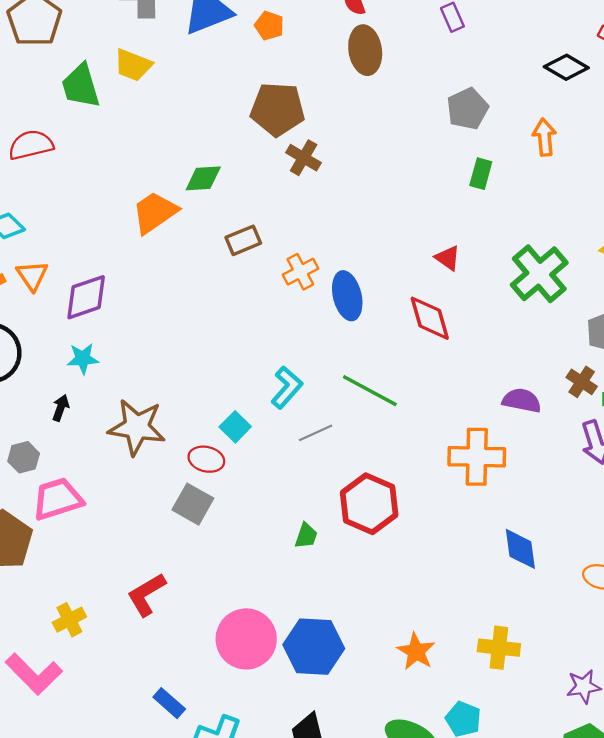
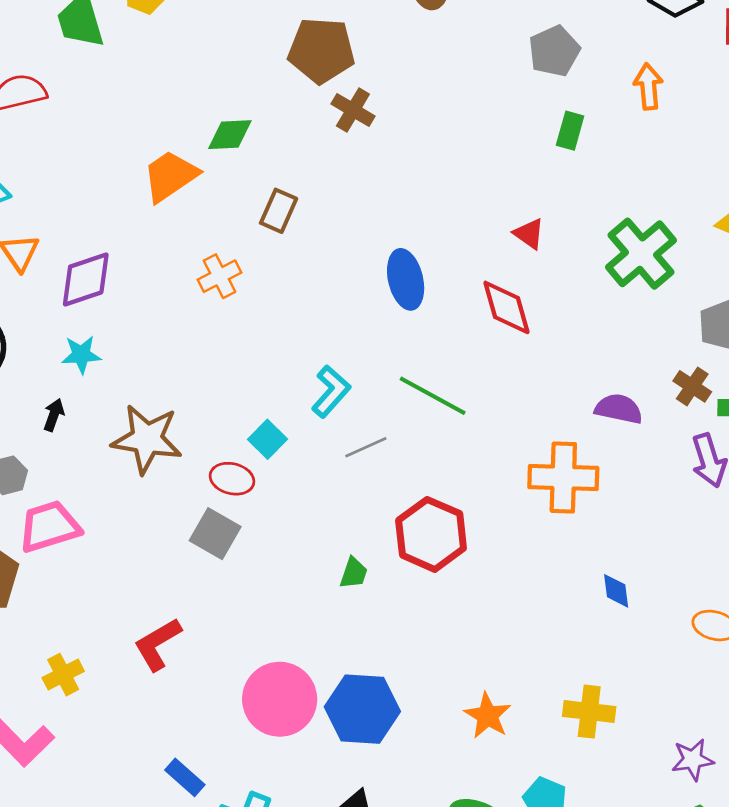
brown rectangle: (243, 240) -> (279, 211), turned -44
orange cross: (300, 272) -> (220, 276), moved
blue diamond: (520, 549) -> (616, 591), size x0.7

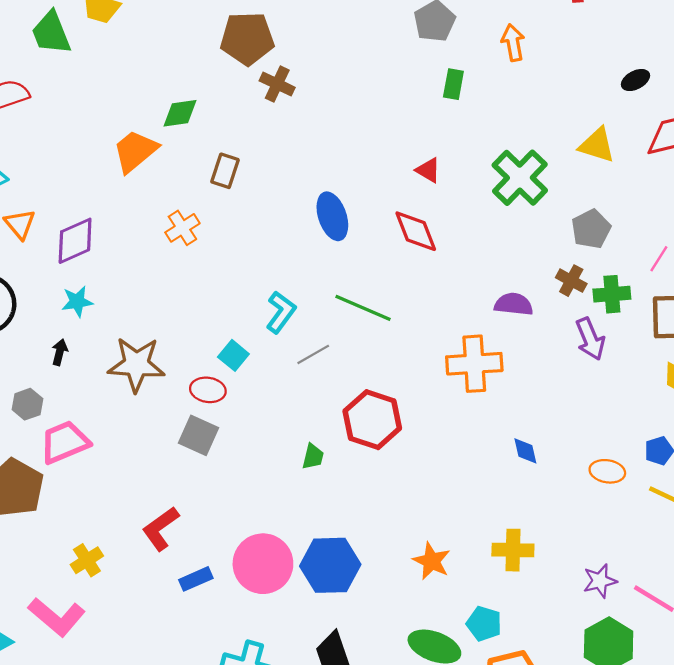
blue rectangle: (185, 777) -> (196, 579), moved, turned -60

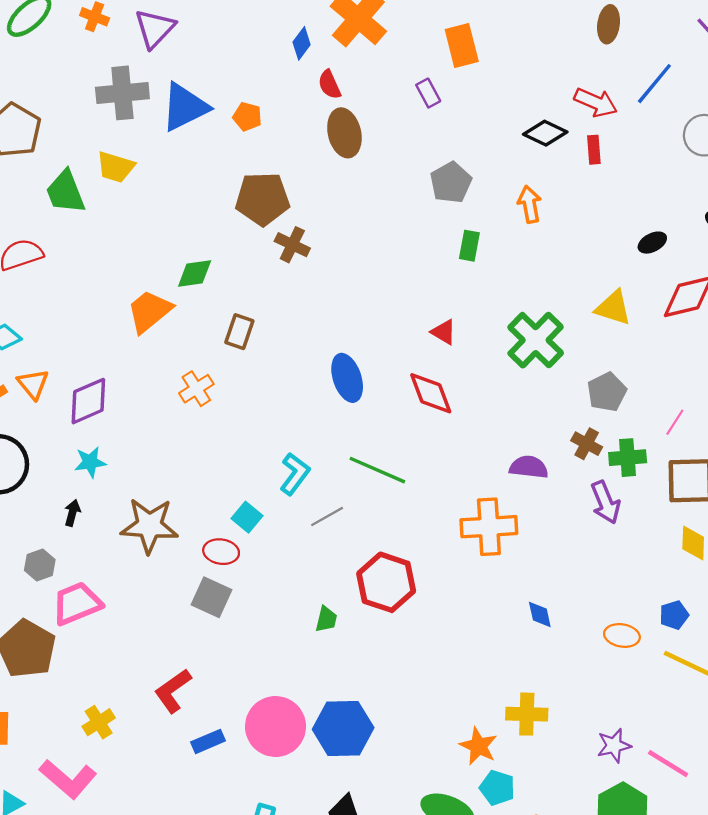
orange star: (432, 561) -> (478, 746), moved

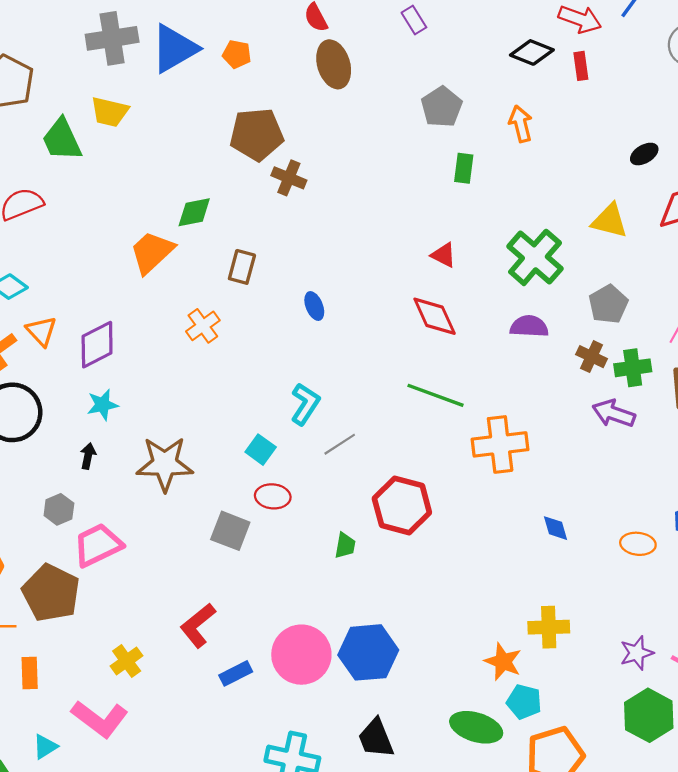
blue ellipse: (347, 378) -> (314, 306), moved, size x0.6
purple semicircle: (529, 467) -> (529, 326), moved
green line: (377, 470) -> (436, 395), moved
purple arrow: (606, 502) -> (614, 413), turned 135
red ellipse: (221, 552) -> (273, 496), moved

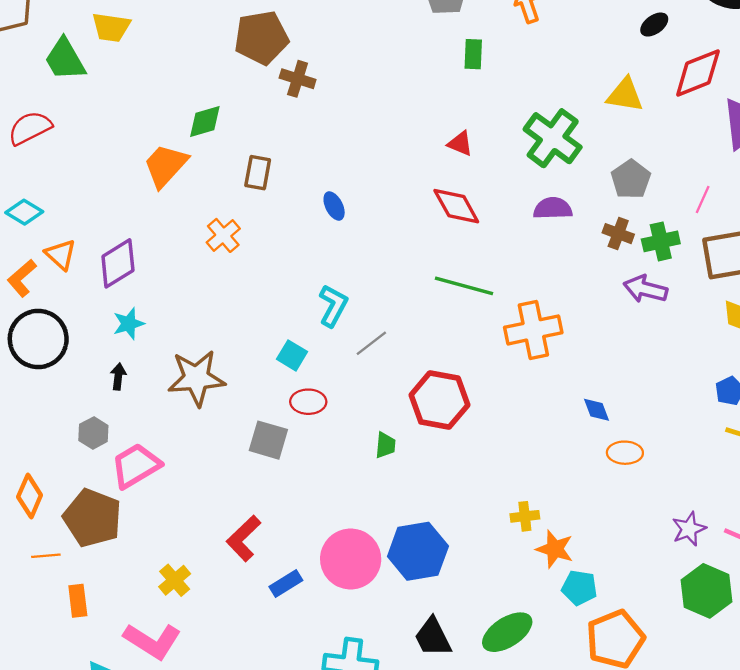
orange ellipse: (638, 544) -> (625, 453), moved
yellow cross: (549, 627) -> (525, 516), moved, size x0.7
green ellipse: (476, 727) -> (507, 632), moved, turned -45

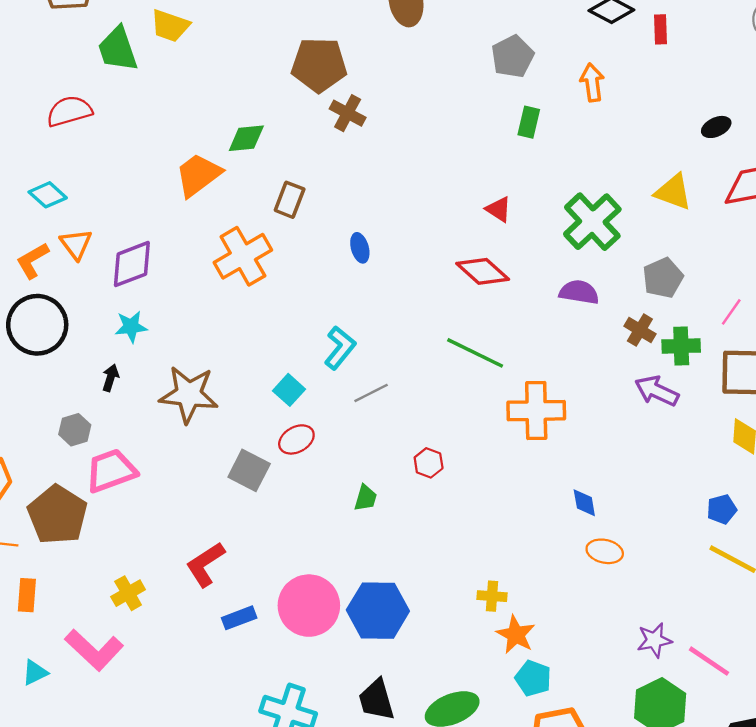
red diamond: (456, 206) -> (483, 271), turned -30
orange cross: (223, 235) -> (243, 256), size x1.6
red hexagon: (439, 400) -> (429, 463), size x0.5
red ellipse: (308, 402) -> (296, 439), turned -40

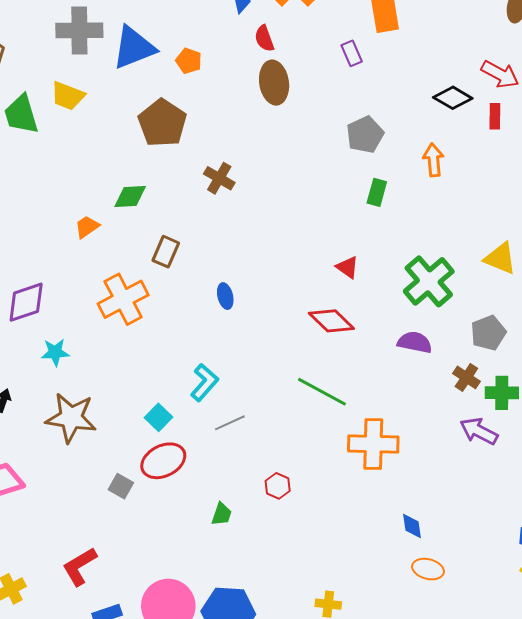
brown pentagon: (319, 65) -> (162, 123), moved, turned 30
orange trapezoid: (198, 175) -> (87, 227), size x0.6
cyan star: (131, 327) -> (55, 352), moved
red ellipse: (296, 439) -> (163, 461), size x1.4
gray square: (249, 470) -> (121, 486), size x0.7

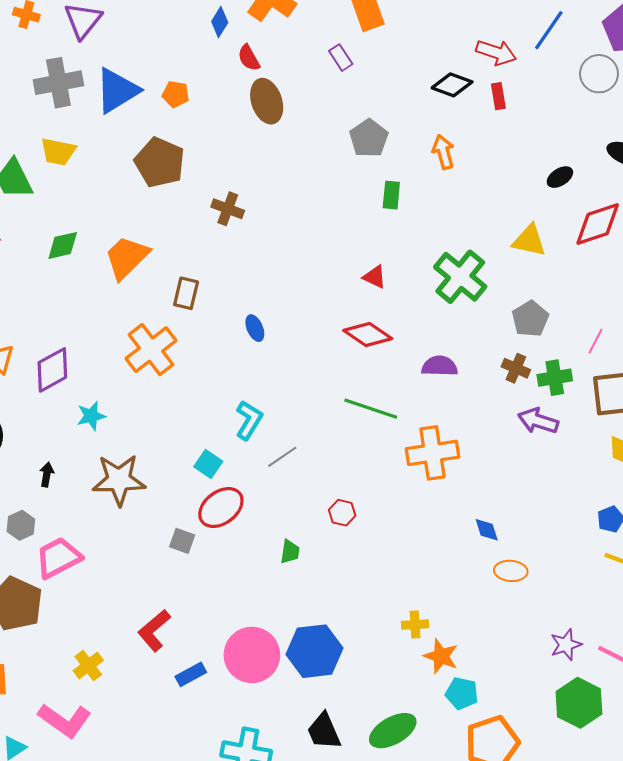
green diamond: (130, 197) -> (63, 245), moved
orange trapezoid: (87, 227) -> (127, 257), moved, size x1.8
purple semicircle: (415, 342) -> (440, 366), moved

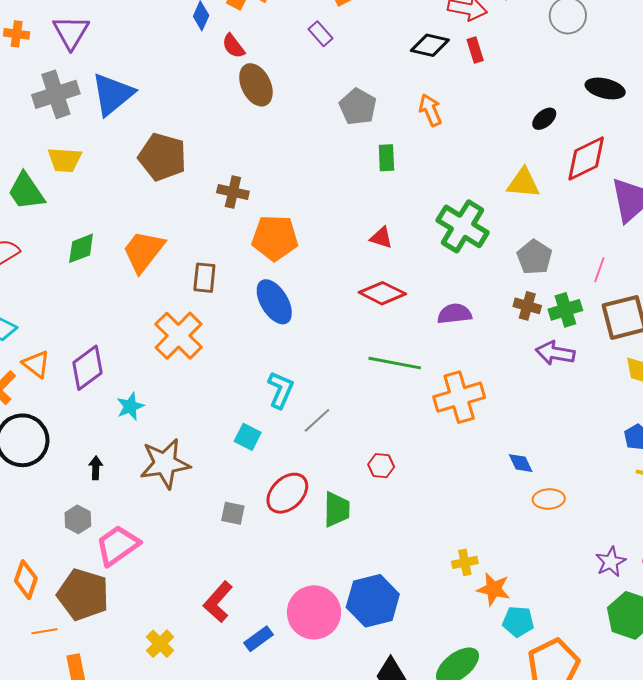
orange pentagon: (176, 94) -> (275, 238), moved, size x1.8
blue ellipse: (255, 328) -> (274, 302), size x1.8
red ellipse: (221, 508) -> (287, 493), moved
green trapezoid: (290, 552) -> (337, 509), size x1.5

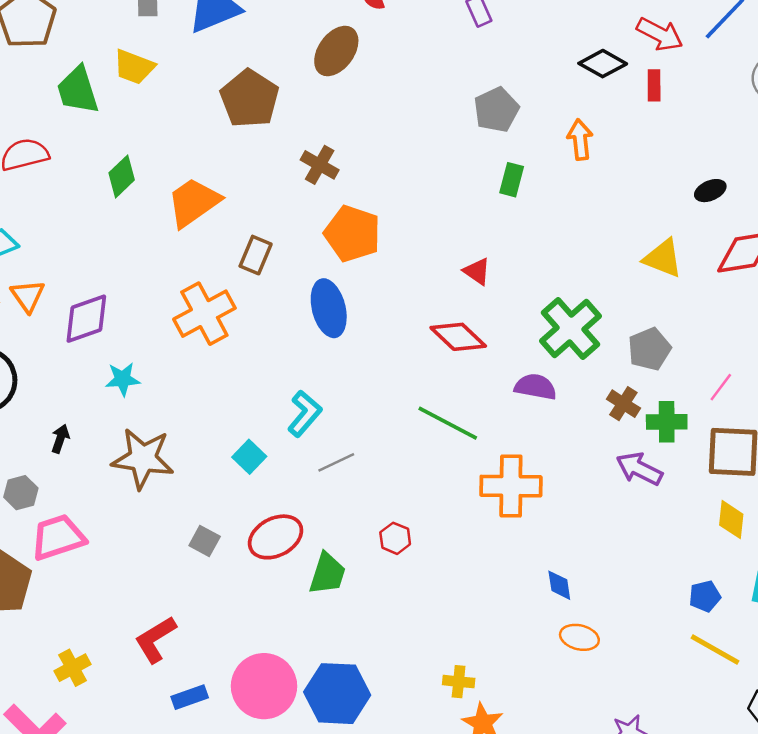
brown ellipse: (256, 85) -> (336, 51), moved, turned 45
green cross: (463, 226) -> (571, 329), moved
green diamond: (81, 248) -> (122, 176), turned -40

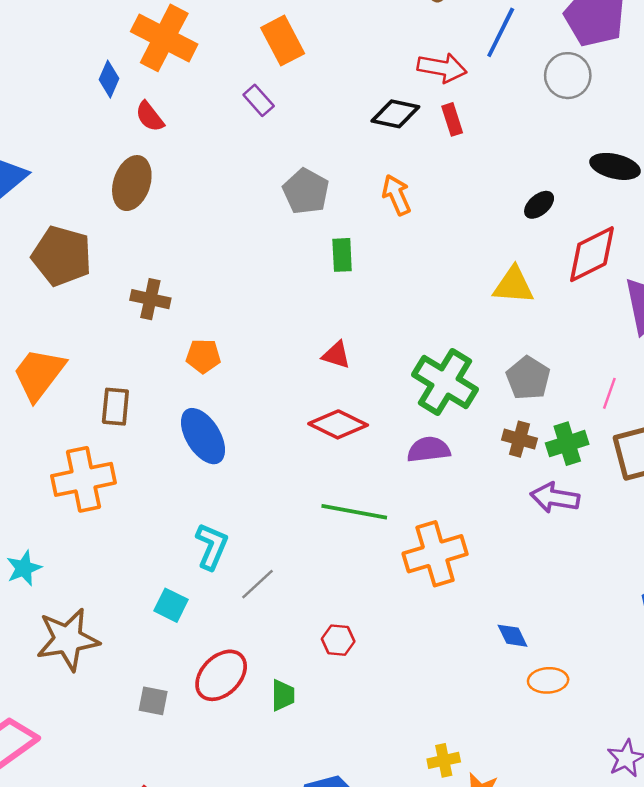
orange pentagon: (352, 234) -> (203, 356), size x0.6
orange cross: (204, 314) -> (84, 479), turned 34
green trapezoid: (327, 574) -> (283, 695), size x0.7

